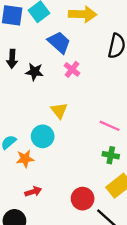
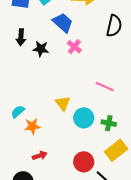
yellow triangle: (59, 111) -> (63, 103), moved
pink line: (110, 126) -> (105, 87), moved
cyan circle: (43, 136) -> (84, 118), moved

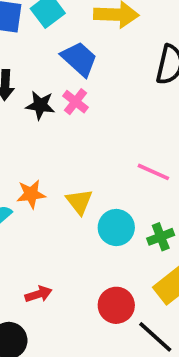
pink cross: (74, 47) -> (76, 102), moved
green cross: (109, 123) -> (161, 237), turned -32
orange star: (32, 126) -> (31, 194), moved

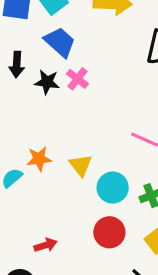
blue trapezoid: (79, 59) -> (60, 42), moved
red circle: (116, 305) -> (109, 232), moved

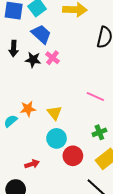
cyan circle: (113, 188) -> (57, 138), moved

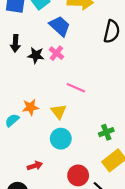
blue trapezoid: (41, 34) -> (60, 26), moved
pink line: (95, 97) -> (76, 88), moved
red circle: (73, 156) -> (78, 175), moved

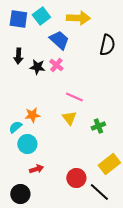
yellow triangle: (59, 112) -> (69, 118), moved
green cross: (106, 132) -> (98, 126), moved
cyan circle: (61, 139) -> (27, 144), moved

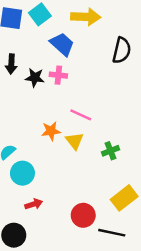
pink cross: (56, 65) -> (58, 75), turned -32
orange star: (32, 115) -> (51, 131), moved
black line: (99, 192) -> (112, 233), turned -30

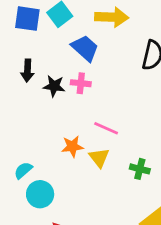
green cross: (110, 151) -> (140, 169), turned 35

